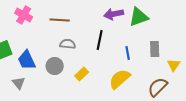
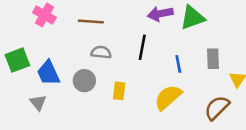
yellow rectangle: (82, 74) -> (119, 91), turned -40

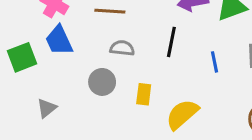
blue trapezoid: (48, 73) -> (59, 40), moved
yellow semicircle: (168, 97) -> (182, 114), moved
gray triangle: (38, 103) -> (47, 108), turned 30

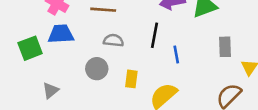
blue trapezoid: (59, 40) -> (61, 34), turned 112
blue line: (215, 62) -> (176, 55), moved

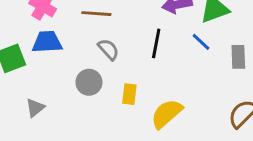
gray semicircle: (113, 40) -> (108, 49), turned 42
blue line: (176, 55) -> (201, 42), moved, turned -36

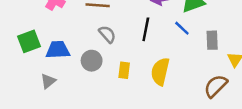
blue trapezoid: (47, 42) -> (58, 50), moved
yellow semicircle: (167, 114) -> (160, 72), moved, turned -36

